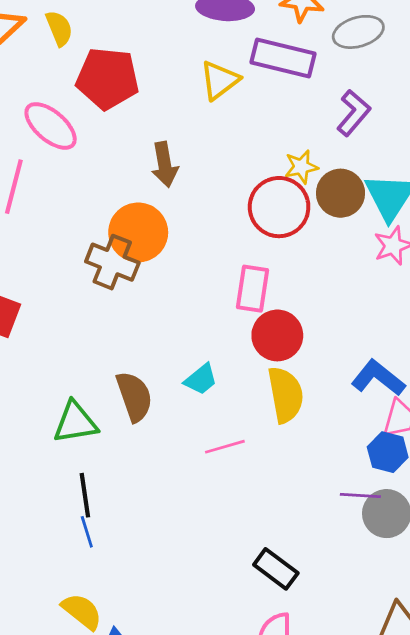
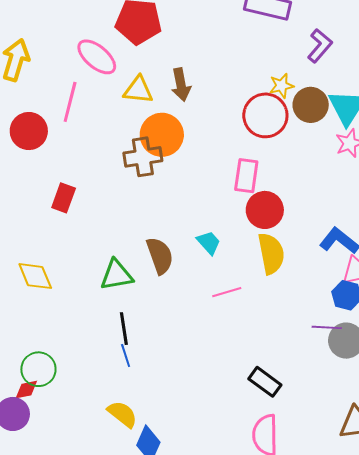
yellow triangle: (220, 80) -> (138, 90), moved, turned 44
brown cross: (112, 262) -> (143, 157), turned -30
cyan trapezoid: (201, 379) -> (209, 243), turned -92

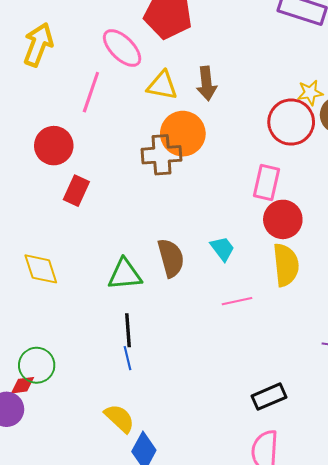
red circle: (29, 131) -> (54, 146), moved
black rectangle: (265, 382) -> (269, 397), turned -64

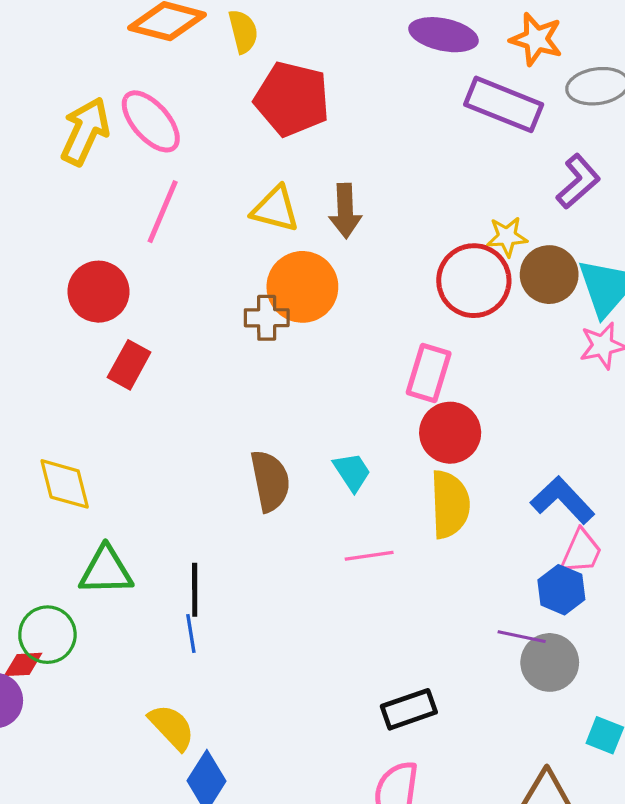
pink ellipse: (122, 48) -> (151, 121), moved
brown cross: (162, 155) -> (267, 318), size x0.7
green triangle: (125, 274) -> (106, 571), moved

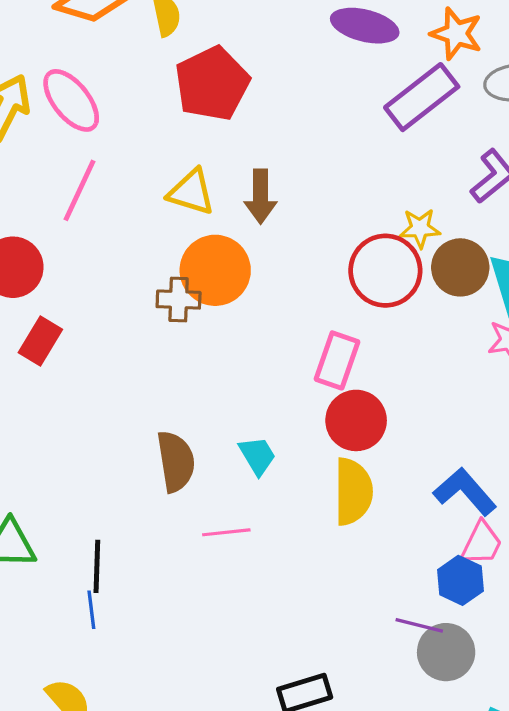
red pentagon: (292, 99) -> (212, 84), turned 30
purple rectangle: (504, 104) -> (422, 97), turned -62
pink line: (369, 556) -> (226, 532), moved

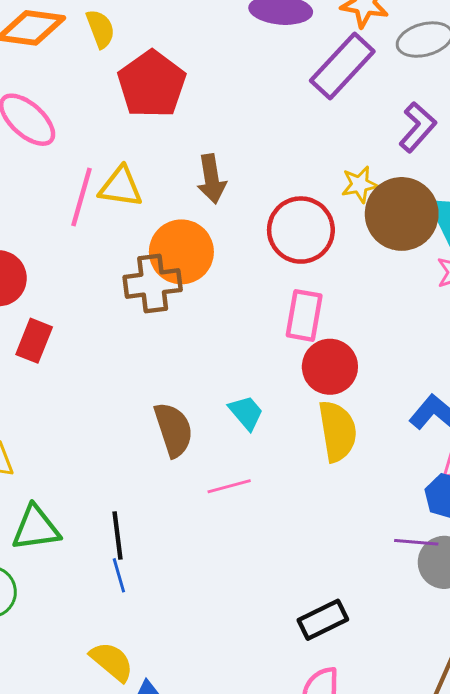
pink line: (79, 190) -> (81, 197), moved
yellow triangle: (191, 192) -> (121, 187), moved
brown circle: (460, 267) -> (402, 214), size x1.4
red circle: (385, 271) -> (301, 230), moved
brown cross: (179, 300) -> (153, 283), size x1.4

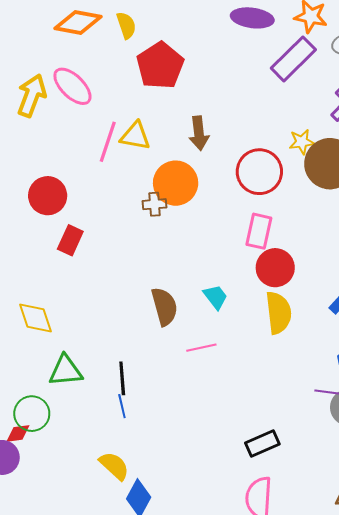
brown cross: (153, 283) -> (155, 204), size x0.6

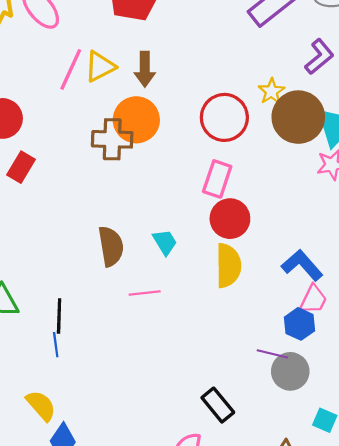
brown arrow: (199, 133) -> (145, 69), moved
yellow triangle: (135, 136) -> (100, 66), turned -44
yellow star: (302, 142) -> (271, 91), turned -30
brown cross: (155, 204) -> (112, 139), size x1.6
black rectangle: (262, 443) -> (218, 405), moved, turned 68

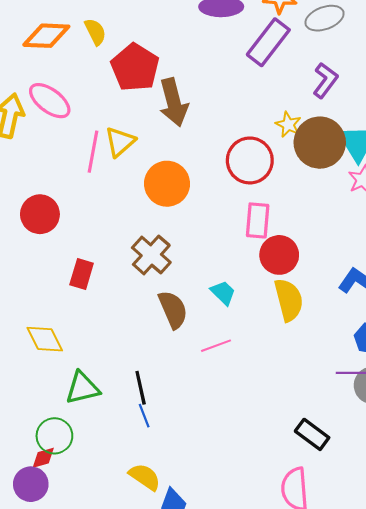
brown arrow: (145, 69) -> (174, 102), moved, size x1.4
brown cross: (112, 139) -> (151, 255), moved, turned -36
red rectangle: (21, 167) -> (82, 274), moved

